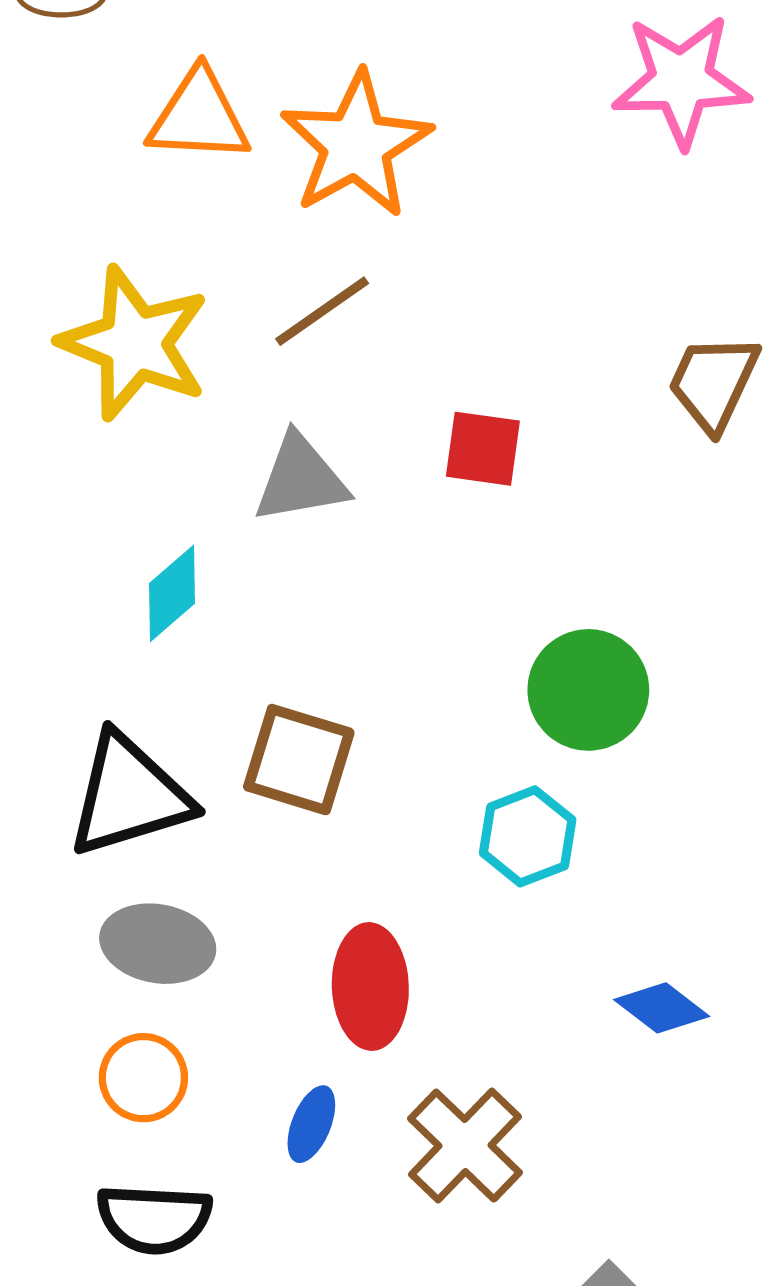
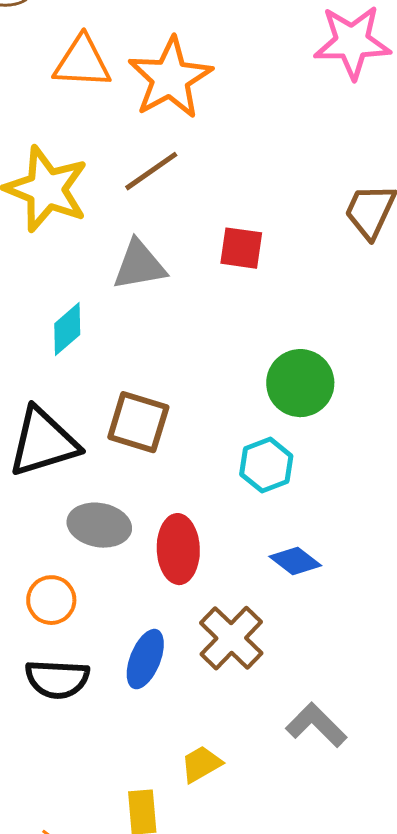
gray ellipse: (158, 944) -> (99, 525), moved
blue diamond: (662, 1008) -> (295, 561), moved
blue ellipse: (311, 1124) -> (145, 659), moved, size x1.4

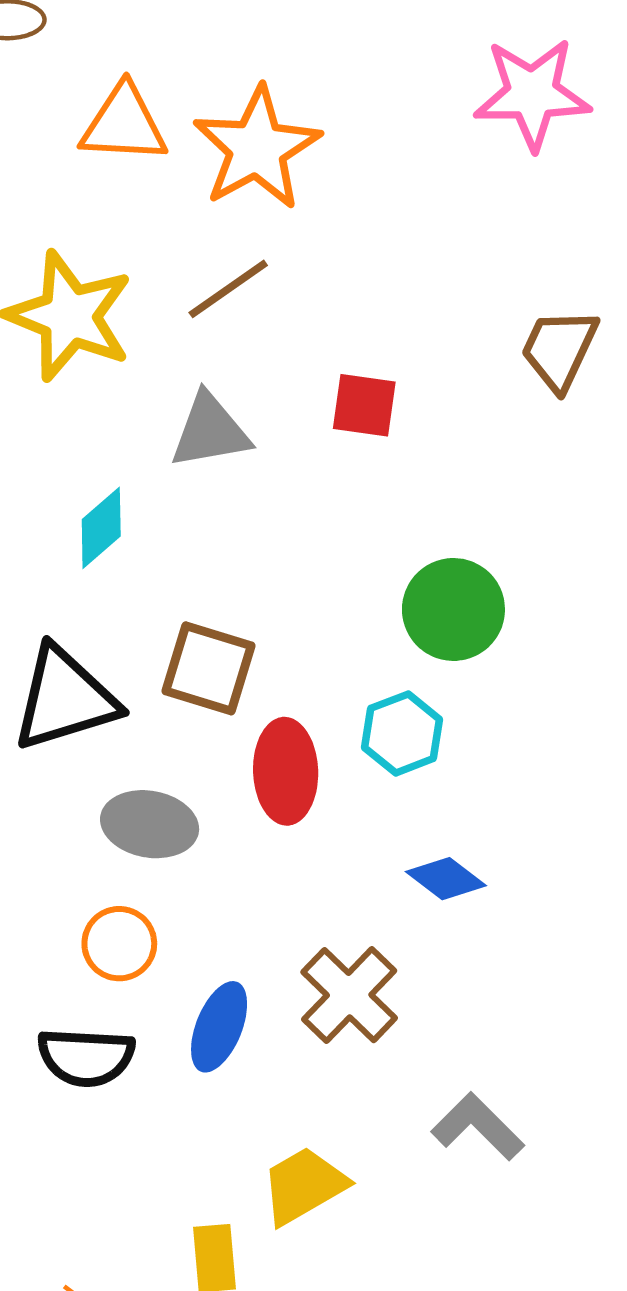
red ellipse: (178, 549) -> (286, 771), moved
orange circle: (51, 600) -> (119, 944), moved
yellow trapezoid: (201, 764) -> (304, 1186), size x1.4

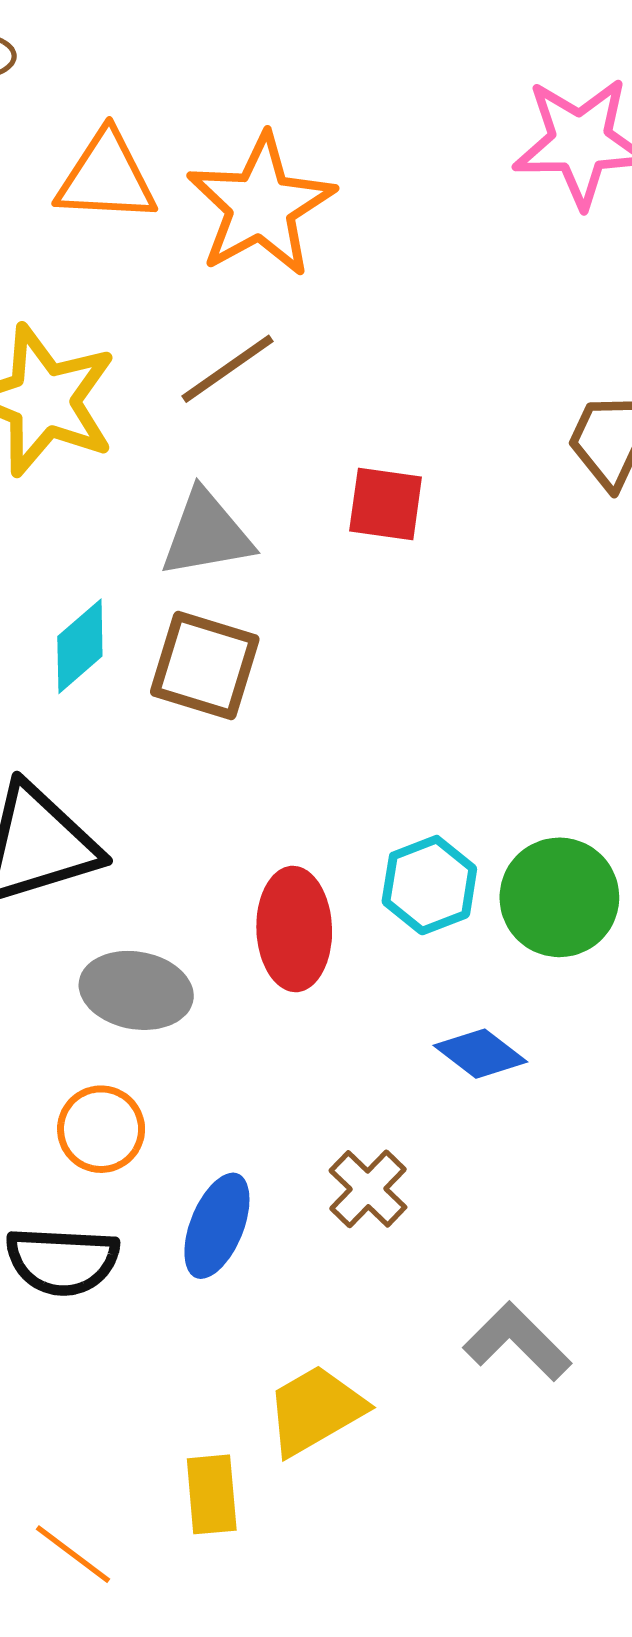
green circle: (453, 609) -> (559, 897), moved
brown square: (208, 668) -> (205, 666), moved
brown cross: (349, 995) -> (368, 1189), size x0.7

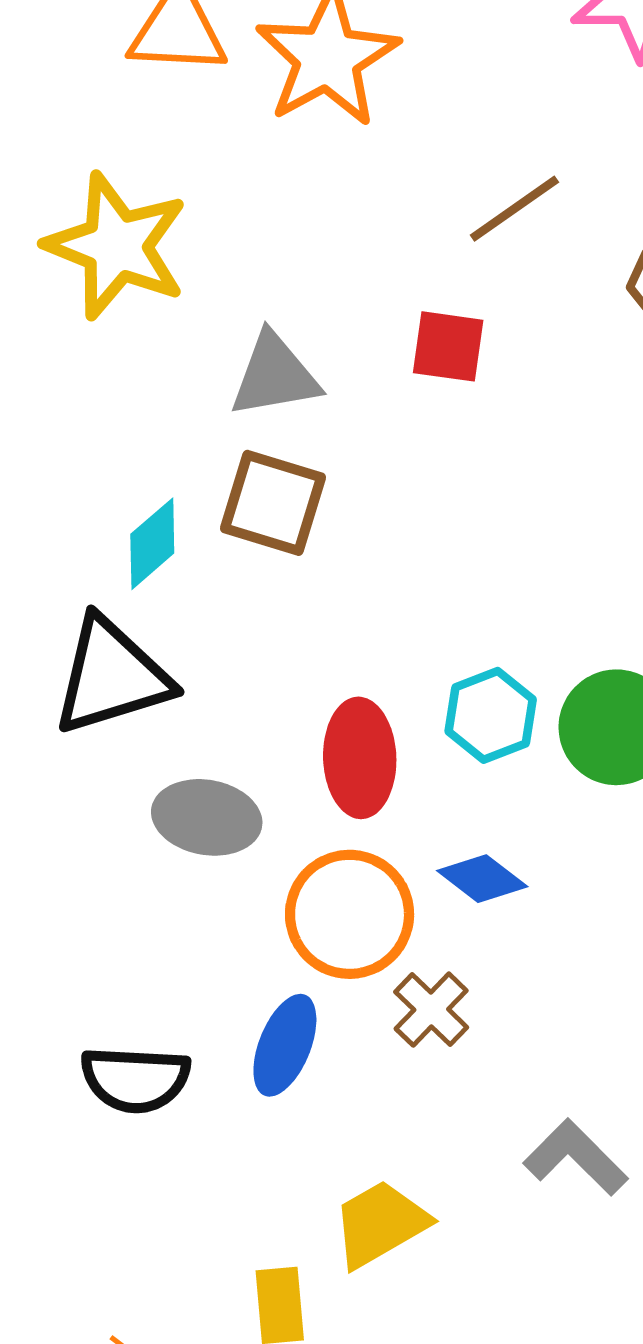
brown line: (227, 369) -> (514, 209), moved
cyan diamond: (80, 646) -> (152, 544), moved
blue diamond: (480, 1054) -> (482, 879), moved
orange circle: (101, 1129) -> (350, 914), moved, size x1.5

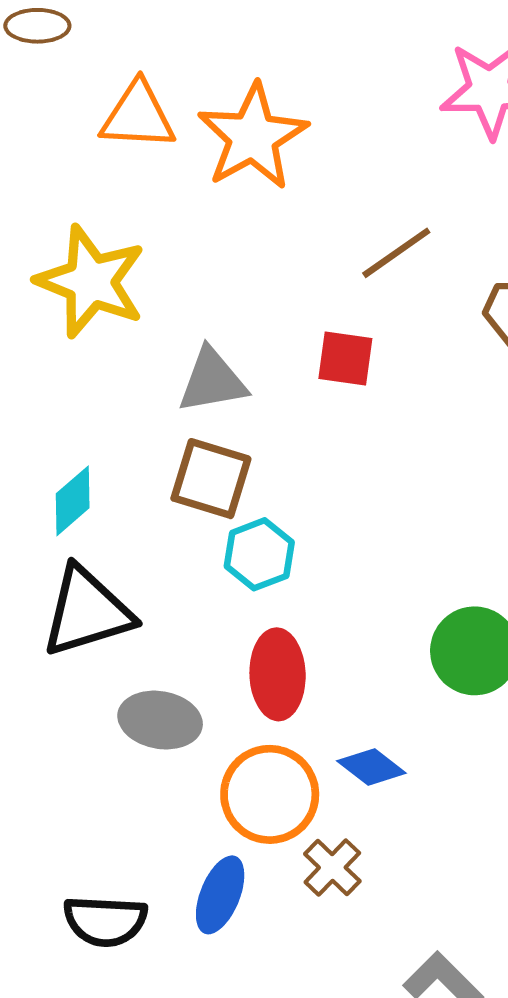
cyan diamond: (152, 544) -> (73, 501), moved
cyan hexagon: (491, 715) -> (259, 554), moved

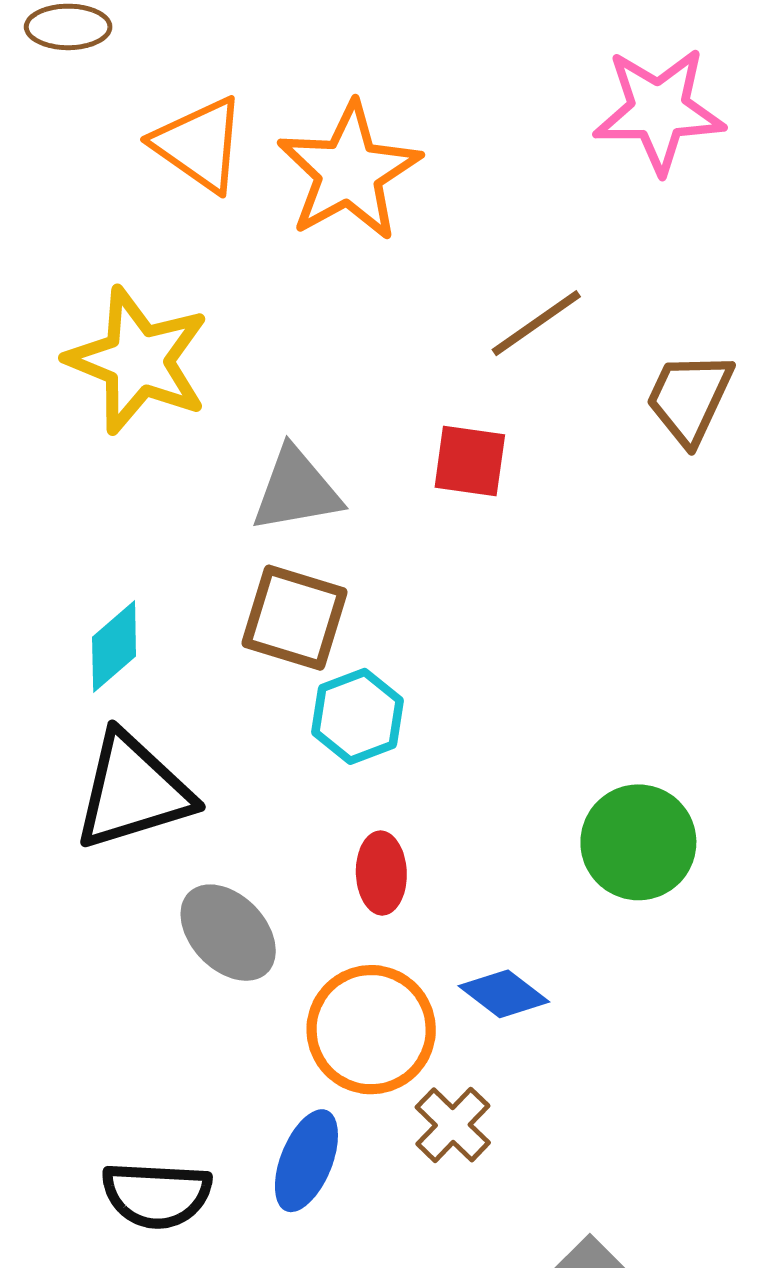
orange triangle: (138, 116) -> (199, 144), turned 32
red ellipse: (278, 674) -> (381, 873), size x0.7
gray ellipse: (160, 720) -> (228, 933), turned 36

